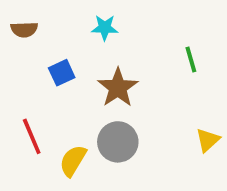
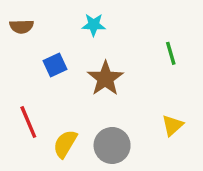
yellow triangle: (208, 140) -> (172, 125), moved
gray circle: (118, 142) -> (112, 145), moved

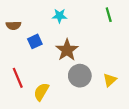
brown semicircle: (22, 26) -> (13, 25), moved
green line: (171, 53) -> (109, 15), moved
gray circle: (112, 145) -> (80, 76), moved

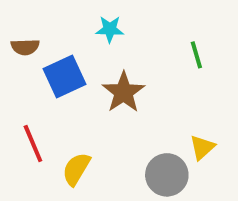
green line: (109, 15) -> (196, 55), moved
blue square: (35, 41) -> (64, 76), size x1.5
gray circle: (80, 76) -> (167, 175), moved

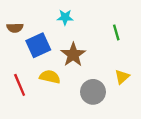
yellow triangle: (202, 147) -> (122, 77), moved
yellow semicircle: (76, 169) -> (50, 77), moved, turned 72
gray circle: (167, 175) -> (93, 92), moved

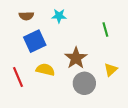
brown semicircle: (15, 28) -> (26, 16), moved
brown star: (73, 55) -> (76, 58), moved

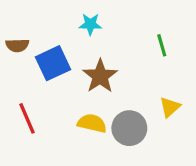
brown semicircle: (26, 16) -> (17, 45), moved
brown star: (76, 58) -> (100, 76), moved
yellow semicircle: (45, 70) -> (92, 123), moved

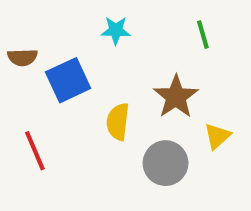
green line: (162, 45) -> (203, 35), moved
brown star: (100, 76) -> (176, 97), moved
yellow semicircle: (92, 123) -> (118, 122), moved, turned -96

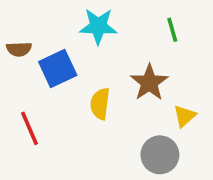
cyan star: (116, 30) -> (98, 26), size x1.5
gray circle: (166, 163) -> (160, 155), moved

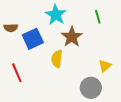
cyan star: (98, 26) -> (56, 15), turned 30
brown star: (149, 83) -> (72, 37), moved

